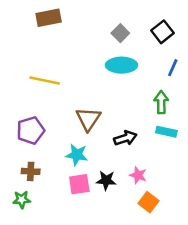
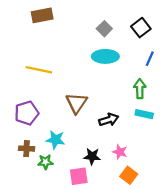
cyan star: (77, 155) -> (55, 140), moved
pink square: (79, 184) -> (79, 176), moved
green star: (22, 200) -> (45, 162), moved

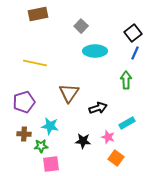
black square: (141, 28) -> (133, 33), moved
gray square: (104, 29) -> (81, 26), moved
cyan rectangle: (144, 114) -> (127, 123), moved, turned -42
pink square: (79, 176) -> (51, 164), moved

